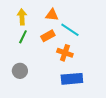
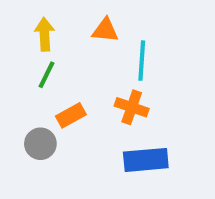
cyan line: (70, 30) -> (142, 61), turned 60
orange rectangle: (48, 36) -> (71, 115), moved

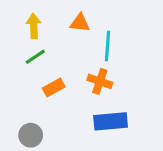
green line: (47, 75) -> (35, 57), turned 30
gray circle: (40, 144) -> (31, 135), moved

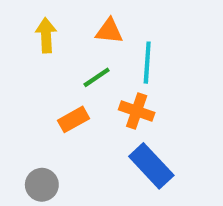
green line: (35, 57) -> (97, 77), moved
blue rectangle: (111, 121) -> (151, 166), turned 52

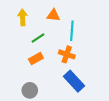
green line: (97, 77) -> (38, 38), moved
gray circle: (42, 185) -> (30, 90), moved

